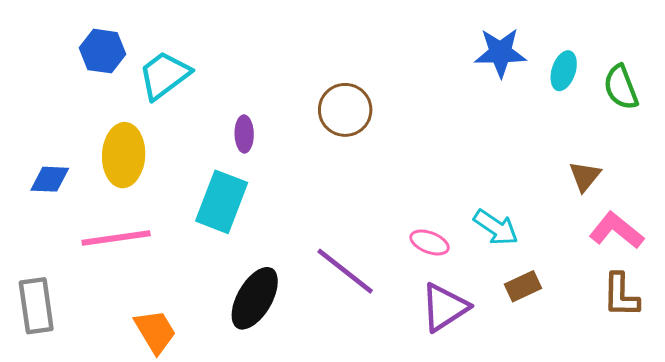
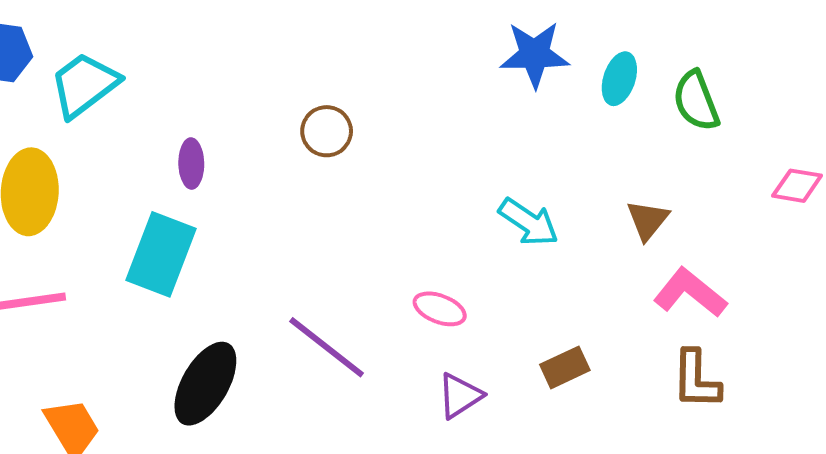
brown circle: (345, 110) -> (327, 131), size x0.7
cyan arrow: (496, 227) -> (529, 222), moved
purple triangle: (445, 307) -> (460, 396), size x0.7

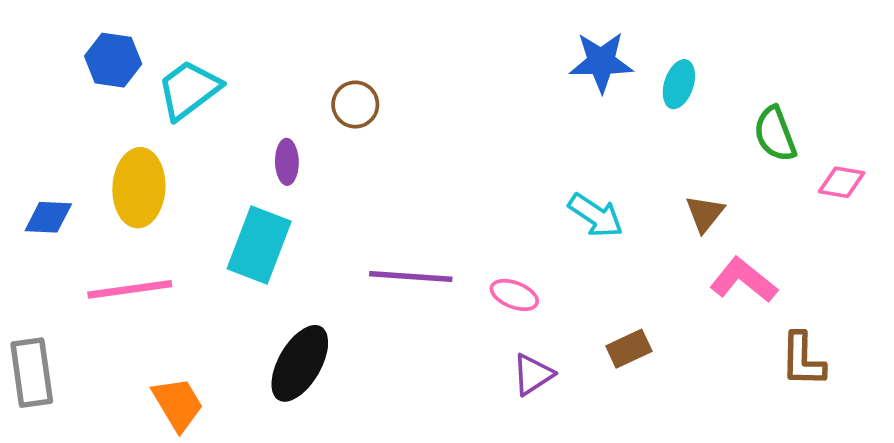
green semicircle: (696, 101) -> (775, 134), moved
brown circle: (327, 131) -> (355, 104), moved
purple line: (327, 347) -> (411, 276), moved, turned -34
brown L-shape: (696, 380) -> (803, 360), moved

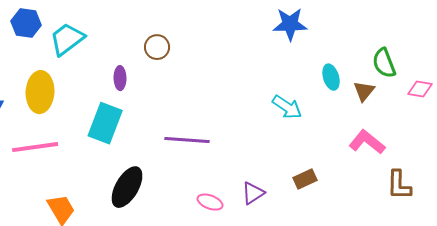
cyan ellipse: (679, 84) -> (331, 77), moved, turned -35
brown triangle: (705, 214) -> (364, 91), moved
pink ellipse: (514, 295) -> (210, 202), moved

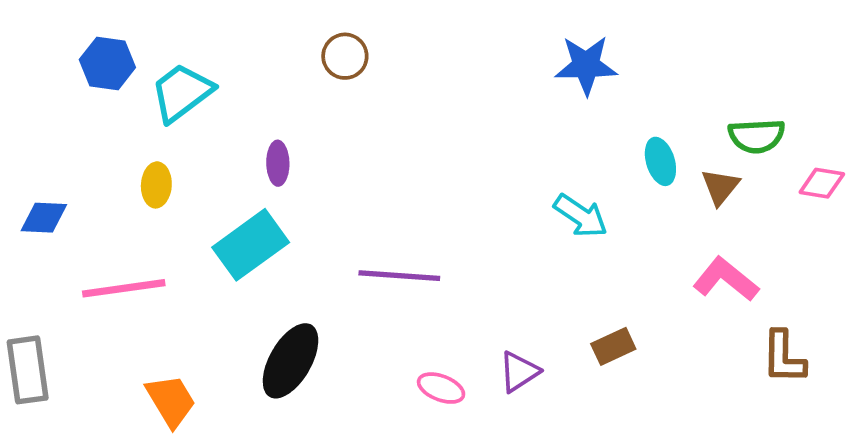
brown circle: (157, 47) -> (345, 56), moved
green semicircle: (384, 63) -> (757, 136), turned -72
yellow ellipse: (40, 92) -> (156, 185), moved, size x0.6
cyan rectangle: (105, 123) -> (251, 245), turned 33

